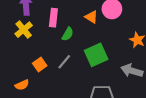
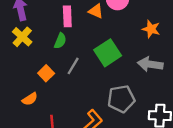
pink rectangle: (53, 18) -> (67, 16), moved
green semicircle: (68, 34) -> (60, 41), moved

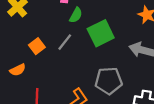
green semicircle: (60, 41) -> (76, 15), moved

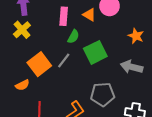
orange square: (37, 46) -> (39, 64), size x1.6

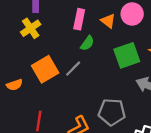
green square: (95, 52) -> (127, 55), moved
orange semicircle: (22, 85) -> (15, 85), moved

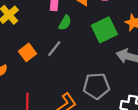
orange square: (45, 69) -> (27, 52), size x0.7

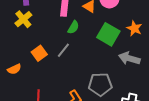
green square: (104, 30) -> (108, 34), turned -35

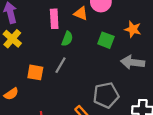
green square: (108, 34) -> (106, 40), size x0.7
orange square: (39, 53) -> (35, 72), turned -35

